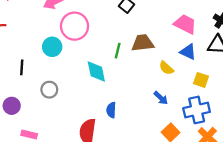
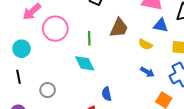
brown trapezoid: (143, 43) -> (119, 28), turned 135
cyan circle: (52, 47) -> (22, 49), moved
green line: (118, 51) -> (89, 38), moved

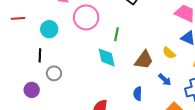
brown trapezoid: (119, 28) -> (144, 60), moved
gray circle: (48, 90) -> (54, 73), moved
blue semicircle: (107, 94) -> (138, 94), moved

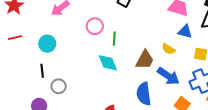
pink circle: (86, 17) -> (95, 26), moved, size x0.7
blue arrow: (165, 80) -> (168, 76), size x1.6
blue semicircle: (138, 94) -> (144, 94), size x1.6

